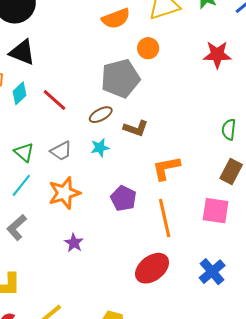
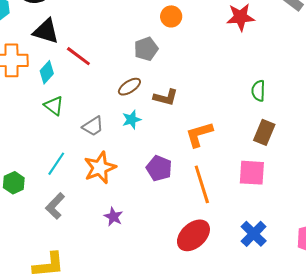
gray pentagon: (120, 78) -> (146, 49), size x0.6
red line: (55, 100) -> (78, 56), moved
green triangle: (24, 152) -> (54, 106), moved

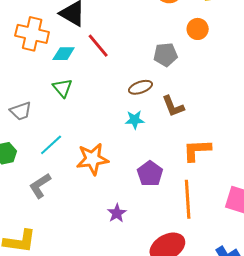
cyan diamond: (47, 72) -> (64, 54), turned 35
brown L-shape: (166, 97) -> (173, 106), turned 40
gray trapezoid: (93, 126) -> (21, 111), moved
purple star: (113, 217) -> (117, 213), moved

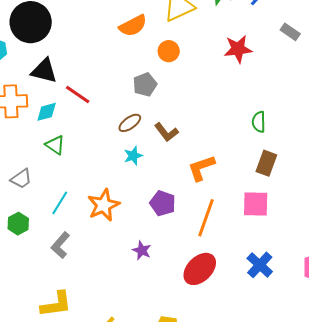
orange line: (188, 199) -> (206, 218), turned 39

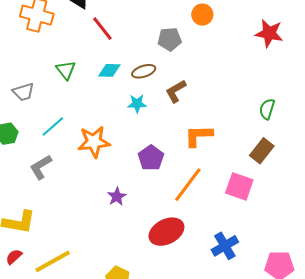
cyan diamond: (47, 112) -> (109, 70), moved
brown L-shape: (166, 132) -> (176, 91), turned 80

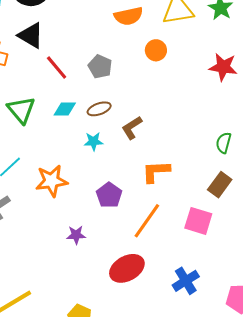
gray pentagon: (170, 39) -> (100, 67), moved, turned 30
green triangle: (66, 70) -> (21, 110), size x1.4
purple star: (117, 197) -> (76, 235), turned 30

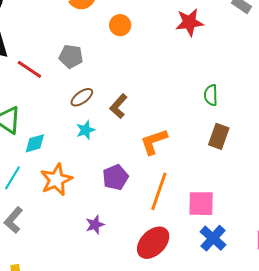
cyan diamond: (65, 109) -> (35, 143), moved
purple pentagon: (109, 195) -> (115, 177), turned 30
pink square: (198, 221) -> (201, 204), moved

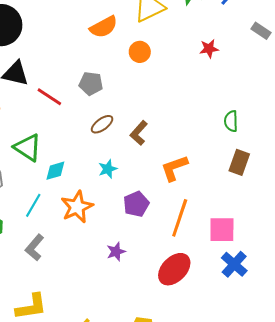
red star: (189, 22) -> (209, 49), size x0.7
cyan star: (86, 130) -> (108, 169), moved

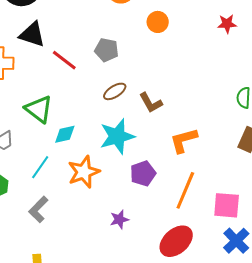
brown L-shape: (139, 133) -> (151, 103), turned -75
cyan star: (108, 169) -> (117, 136), size x1.8

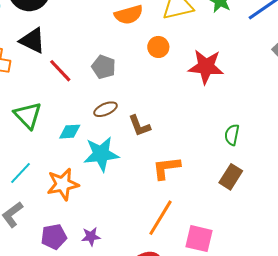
red star: (227, 24) -> (206, 67), moved, size x1.8
cyan diamond: (65, 134) -> (70, 132), moved
purple pentagon: (143, 174) -> (54, 237), moved

